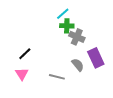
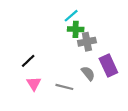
gray cross: (77, 37) -> (87, 42), turned -35
pink triangle: (22, 74) -> (34, 84), moved

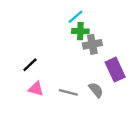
gray semicircle: (88, 73) -> (96, 90), moved
pink triangle: (34, 84) -> (36, 89), turned -42

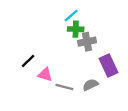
pink triangle: (36, 89) -> (45, 75), moved
gray semicircle: (96, 90) -> (90, 85), turned -77

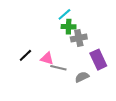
pink triangle: (45, 75) -> (47, 59), moved
gray line: (64, 87) -> (58, 68), moved

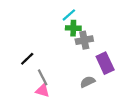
pink triangle: (47, 59) -> (43, 91), moved
gray line: (58, 68) -> (43, 77), moved, turned 49

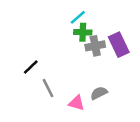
purple rectangle: (105, 63) -> (119, 45), moved
pink triangle: (43, 91) -> (77, 103), moved

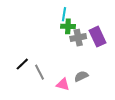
cyan line: (78, 17) -> (64, 14), turned -40
black line: (31, 67) -> (22, 64), moved

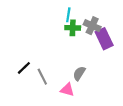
gray cross: (78, 38) -> (92, 26), moved, turned 35
gray semicircle: (81, 76) -> (79, 73), moved, turned -32

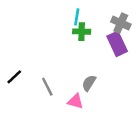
gray cross: (92, 26) -> (121, 23), moved
black line: (24, 68) -> (14, 77), moved

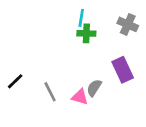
purple rectangle: (117, 44) -> (123, 70), moved
pink triangle: (75, 101) -> (80, 97), moved

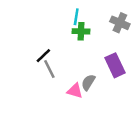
black line: (15, 81) -> (43, 56), moved
gray line: (50, 92) -> (49, 69), moved

